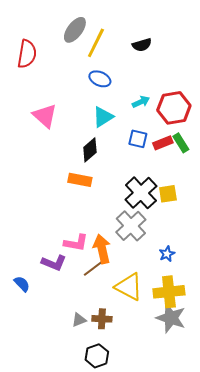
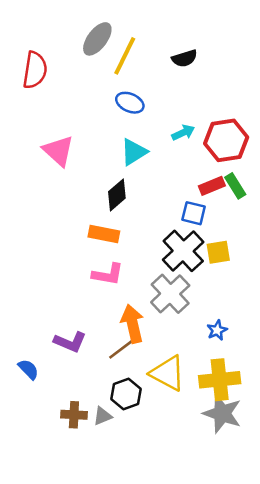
blue square: (138, 139) -> (194, 213), moved
pink L-shape: (76, 243) -> (108, 274), moved
brown cross: (102, 319) -> (74, 415), moved
black hexagon: (97, 356) -> (126, 394), moved

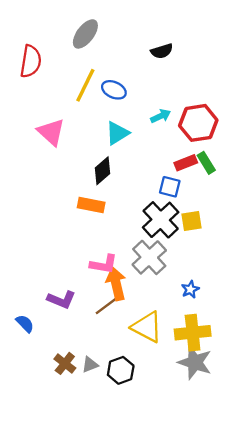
yellow line: (125, 56) -> (85, 85), moved
pink L-shape: (108, 274) -> (104, 264), moved
black hexagon: (126, 394) -> (121, 370), moved
brown cross: (74, 415) -> (65, 363), turned 35

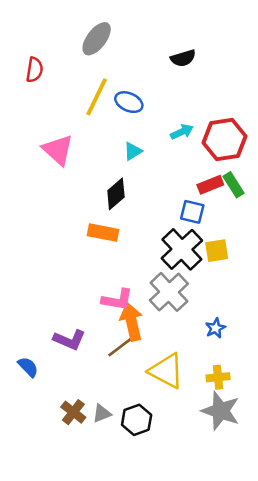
red semicircle: (31, 61) -> (35, 70), size x0.7
cyan triangle: (117, 133) -> (133, 151), size x0.7
yellow cross: (193, 333) -> (218, 377), size x0.6

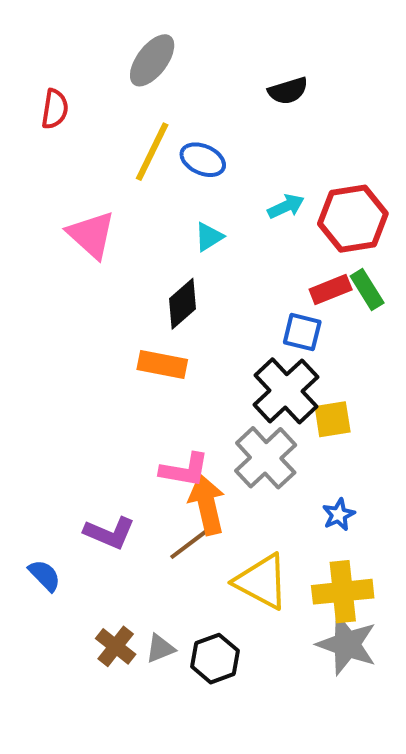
yellow square: (217, 251) -> (333, 419), moved
yellow cross: (218, 377) -> (343, 592), size x1.6

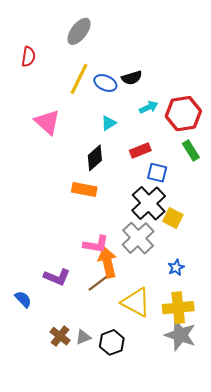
black semicircle: (288, 91) -> (132, 78), moved
red rectangle: (331, 289) -> (140, 150), moved
yellow square: (333, 419) -> (173, 218), turned 36

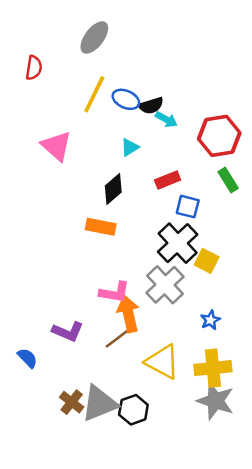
black semicircle: (132, 78) -> (151, 106), moved
cyan arrow: (149, 107) -> (166, 119), moved, turned 54
gray triangle: (83, 337) -> (99, 403), size x2.0

